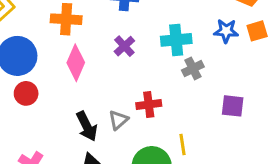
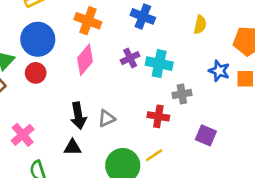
cyan cross: (176, 40) -> (159, 64), moved
red cross: (149, 105) -> (158, 116), moved
yellow line: (183, 144) -> (154, 155), turned 48

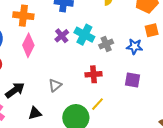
cyan cross: (159, 64) -> (84, 35), turned 30
blue star: (219, 71) -> (134, 46), moved
gray cross: (182, 94) -> (106, 44), moved
black arrow: (78, 116) -> (15, 90), moved, turned -102

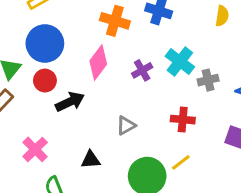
orange cross: (23, 16) -> (115, 21), moved
purple cross: (62, 36) -> (142, 70), moved
black arrow: (15, 90) -> (70, 102), moved

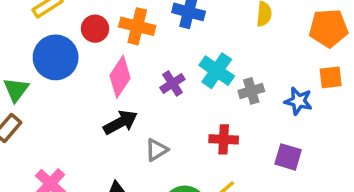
red circle: (45, 81) -> (95, 29), moved
black arrow: (70, 102) -> (120, 122), moved

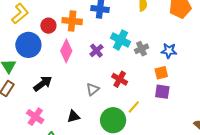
orange square: (331, 77) -> (161, 73), moved
black arrow: (120, 122) -> (43, 84), moved
red cross: (224, 139) -> (120, 79), moved, turned 35
purple square: (288, 157) -> (162, 92), moved

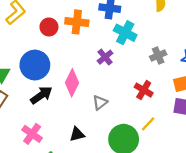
cyan cross: (120, 40) -> (125, 33), moved
blue circle: (28, 45) -> (35, 65), moved
pink diamond: (66, 51) -> (72, 83), moved
red cross: (120, 79) -> (144, 90), moved

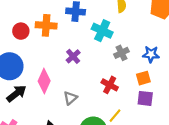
cyan cross: (125, 33) -> (102, 31), moved

